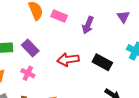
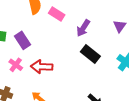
red arrow: (68, 60) -> (42, 67), moved
black rectangle: (102, 62) -> (90, 54), moved

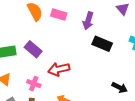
pink cross: (16, 65) -> (34, 84), moved

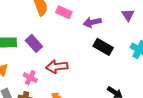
purple arrow: (88, 21) -> (92, 22), turned 54

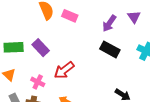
purple arrow: (92, 22) -> (109, 23), moved, turned -42
red arrow: (57, 67) -> (64, 70), turned -30

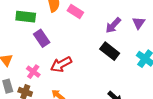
green rectangle: (14, 47) -> (26, 17), moved

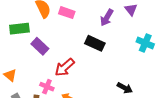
black rectangle: (110, 51) -> (95, 43), moved
pink cross: (33, 72) -> (47, 87), moved

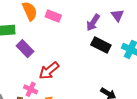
black rectangle: (95, 43) -> (101, 45), moved

